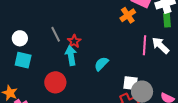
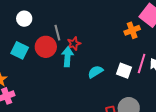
white circle: (20, 38) -> (24, 19), moved
red circle: (55, 82) -> (46, 47), moved
white square: (131, 83) -> (124, 71), moved

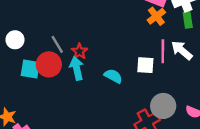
orange cross: (132, 30) -> (156, 16), moved
cyan square: (20, 50) -> (30, 69), moved
cyan semicircle: (95, 72) -> (113, 76), turned 77

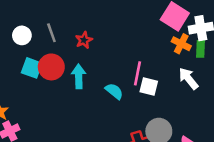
orange cross: (156, 16) -> (181, 44), moved, turned -36
gray line: (57, 44) -> (51, 33), moved
red star: (79, 51) -> (84, 40), moved
pink line: (163, 51) -> (138, 73), moved

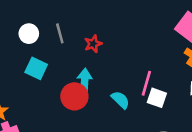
red circle: (51, 67) -> (74, 96), moved

